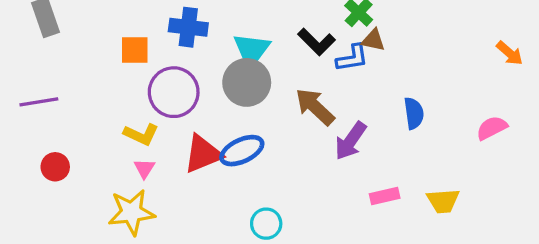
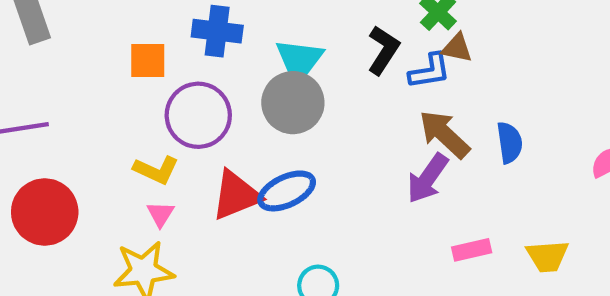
black L-shape: (316, 42) -> (383, 50), turned -102
brown arrow: (315, 107) -> (444, 134), moved
red circle: (55, 167) -> (45, 212), size x1.8

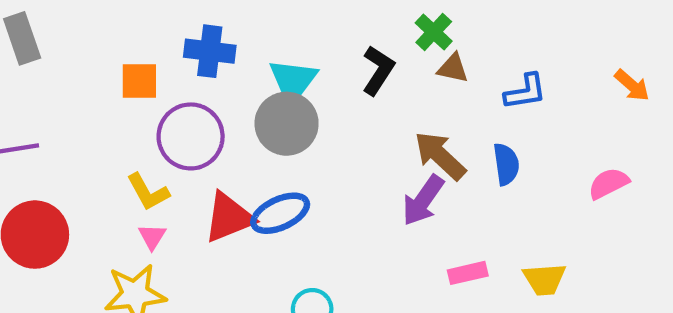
blue L-shape: (430, 71) -> (525, 92), moved
yellow L-shape: (156, 170) -> (148, 192), turned 36

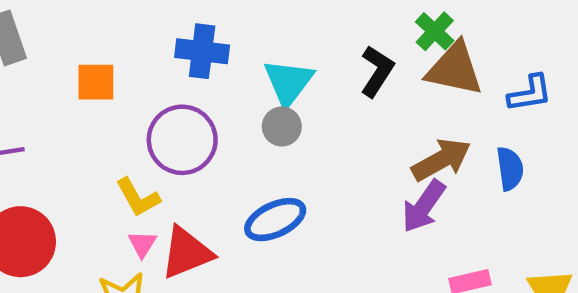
brown triangle: (453, 68) -> (455, 69), size x1.8
orange square: (139, 81) -> (96, 82), moved
gray circle: (287, 124) -> (282, 127), size x0.6
brown arrow: (440, 156) -> (441, 160), turned 108
red triangle: (229, 218) -> (187, 253), moved

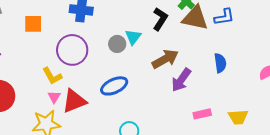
cyan triangle: (288, 82) -> (133, 37), moved, size x0.7
blue L-shape: (530, 93) -> (224, 17), moved
brown arrow: (441, 160) -> (165, 59), moved

